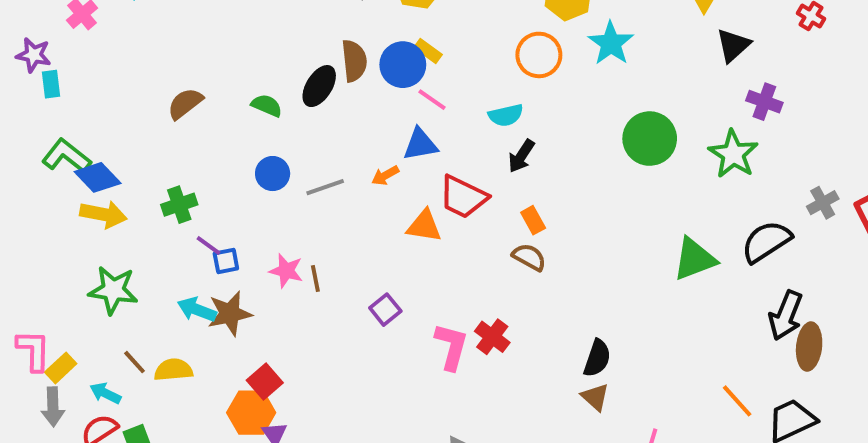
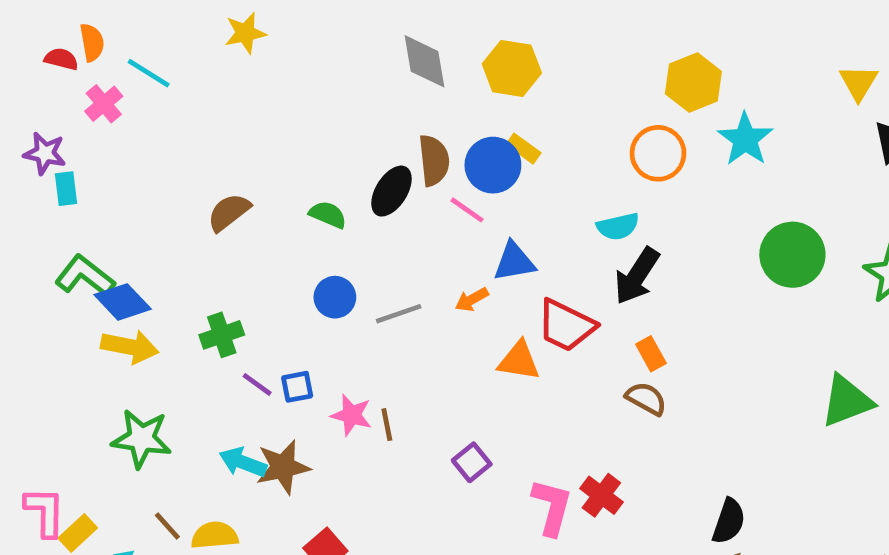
pink line: (432, 100) -> (467, 210), moved
black arrow: (521, 156) -> (637, 276), size x1.4
blue square: (226, 261) -> (297, 387), moved

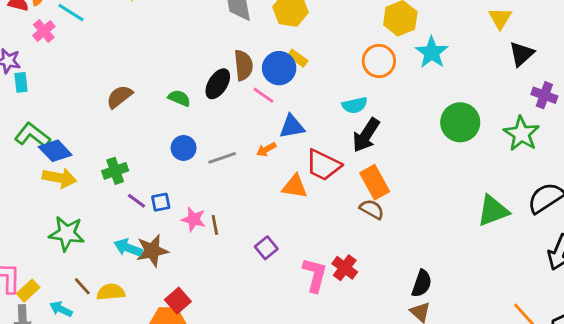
orange rectangle: (651, 354) -> (375, 182), size x1.6

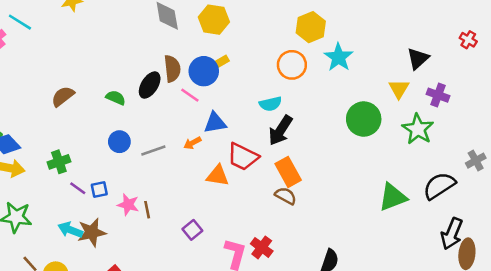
yellow triangle: (500, 18) -> (399, 89), moved
yellow rectangle: (298, 58) -> (220, 62), turned -66

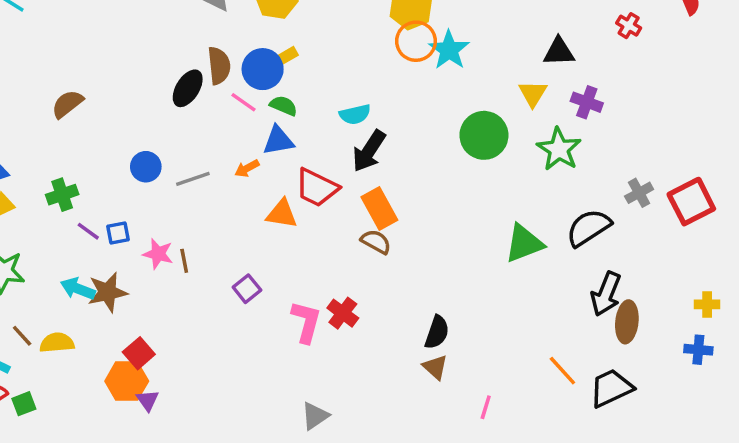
black triangle: (418, 59) -> (559, 52), turned 40
orange circle: (292, 65) -> (416, 41), moved
green semicircle: (116, 98) -> (284, 106), moved

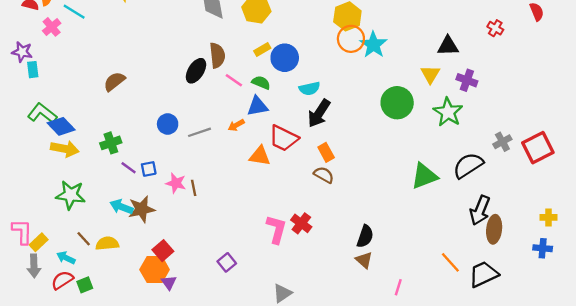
blue circle: (263, 69) -> (285, 58), moved
orange rectangle: (379, 209) -> (326, 152), size x0.7
purple square: (247, 289) -> (227, 262), moved

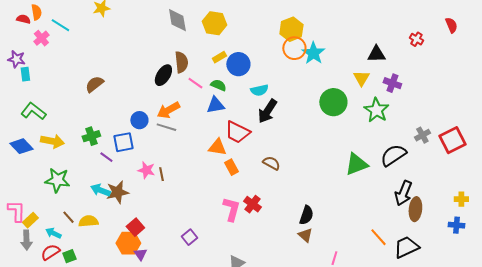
orange arrow: (236, 125) -> (168, 110), moved, size x1.6
blue diamond: (61, 126) -> (21, 146), moved
gray line: (200, 132) -> (166, 127), turned 36
orange rectangle: (326, 152) -> (231, 167), moved
blue square: (149, 169) -> (123, 142), moved, size x1.5

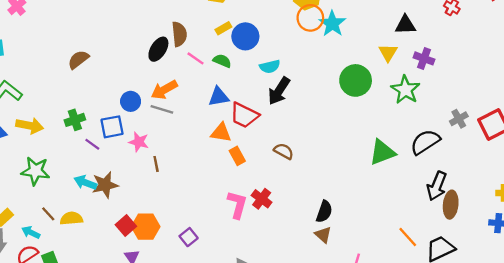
blue triangle: (215, 105) -> (219, 97), moved
pink star: (146, 170) -> (139, 142), moved
orange hexagon: (128, 243) -> (146, 227), moved

